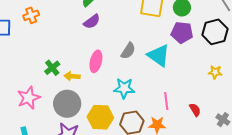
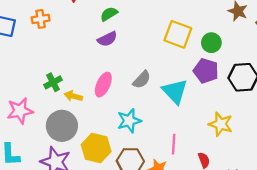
yellow star: (215, 72) -> (221, 124), moved, size x1.5
cyan star: (124, 88) -> (129, 121), turned -30

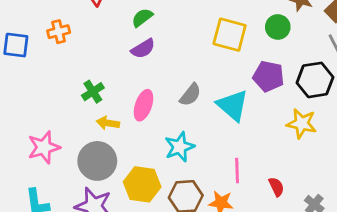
green circle: (211, 43) -> (278, 27), moved
green cross: (53, 82) -> (93, 92), moved
yellow star: (221, 124) -> (302, 124), moved

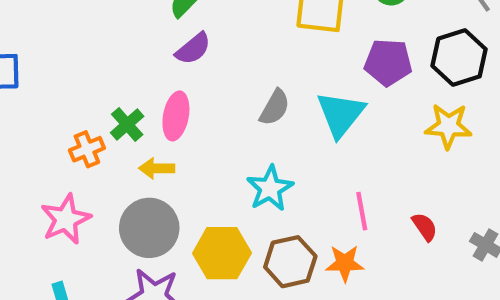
orange cross: (59, 32) -> (87, 149), moved
pink ellipse: (144, 105) -> (176, 116), moved
cyan triangle: (233, 105) -> (341, 114), turned 36

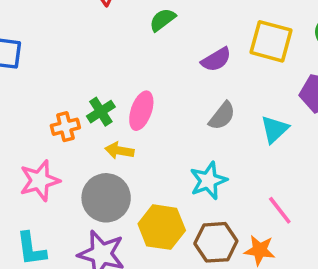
purple semicircle: (193, 49) -> (216, 60), moved
cyan triangle: (341, 114) -> (274, 129), size x0.7
pink line: (362, 211) -> (280, 210), turned -36

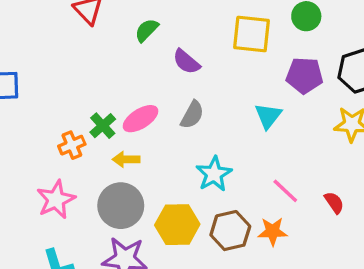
purple semicircle: (216, 60) -> (186, 62), moved, turned 80
pink ellipse: (141, 111) -> (141, 119), turned 48
gray semicircle: (222, 116) -> (192, 115), moved

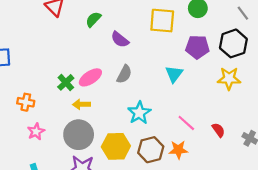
orange cross: (72, 145) -> (26, 102), moved, turned 35
pink star: (56, 200) -> (36, 132), size x0.7

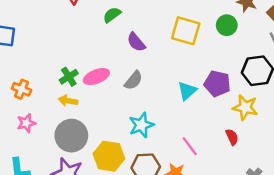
purple pentagon: (197, 47) -> (217, 84), moved
yellow arrow: (81, 104) -> (68, 101), moved
red semicircle: (218, 130) -> (232, 137), moved

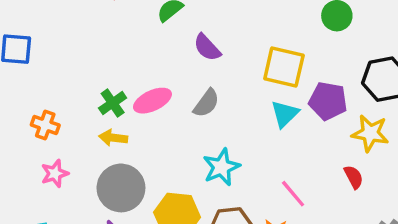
yellow square: (186, 31) -> (284, 67), moved

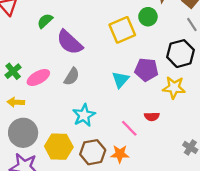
purple semicircle: (207, 47) -> (70, 42), size x1.5
yellow square: (284, 67) -> (122, 30), moved, turned -32
green cross: (113, 103) -> (13, 71), moved
red semicircle: (354, 177) -> (152, 117), moved, turned 120

